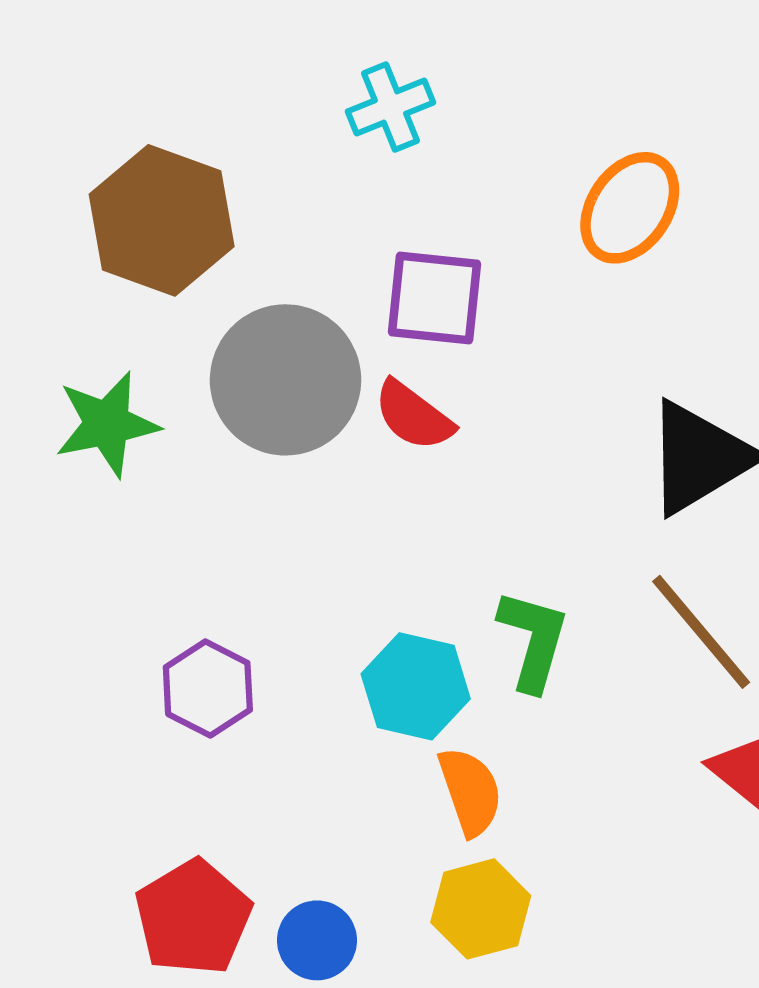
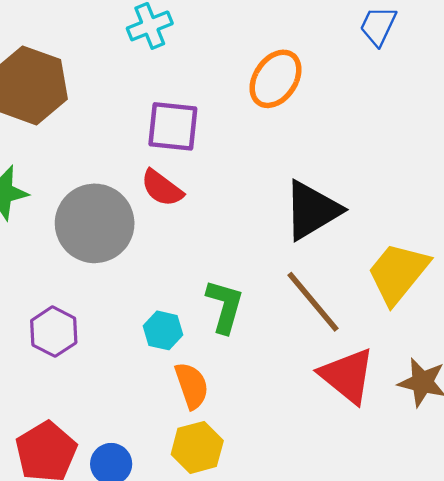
gray circle: (286, 380) -> (95, 223), moved
cyan hexagon: (416, 686) -> (163, 330), size x0.7

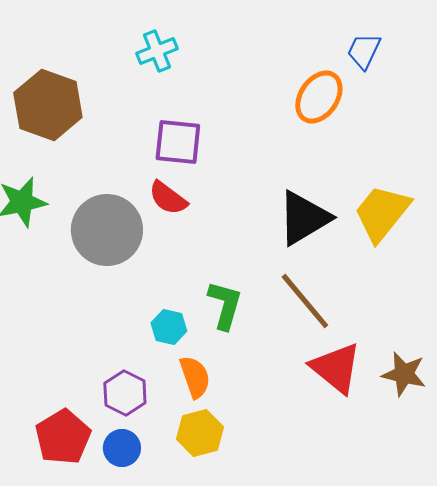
orange ellipse: (276, 79) -> (319, 97), moved
yellow trapezoid: (398, 273) -> (382, 213), moved
purple hexagon: (54, 332) -> (125, 393), moved

